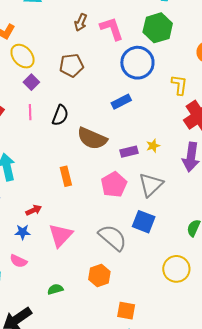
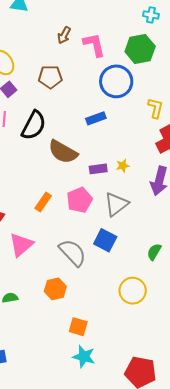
black semicircle: (60, 115) -> (34, 125), size x1.4
orange rectangle: (66, 176) -> (43, 202), moved, turned 42

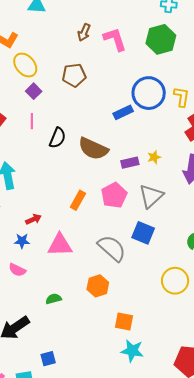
blue circle: (116, 81) -> (149, 93), moved
black semicircle: (34, 125) -> (57, 138), moved, size x0.7
pink triangle: (21, 245) -> (60, 245), turned 44

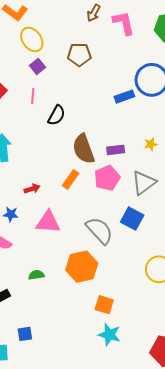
brown semicircle: (93, 149) -> (84, 149), moved, turned 40
purple rectangle: (130, 163) -> (116, 150), moved
red arrow: (33, 219) -> (32, 189), moved
orange hexagon: (98, 286) -> (82, 267), size x1.4

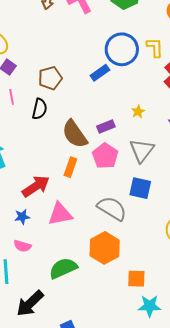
brown pentagon: (79, 55) -> (50, 78), moved
red arrow: (32, 189) -> (36, 186), size x1.8
green semicircle: (36, 275) -> (63, 268), size x1.8

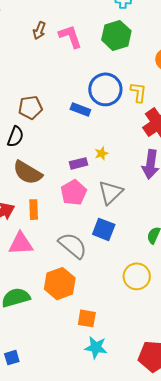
blue rectangle: (100, 73) -> (80, 109), turned 48
yellow star: (138, 112) -> (102, 153), moved
brown semicircle: (75, 134) -> (28, 173), moved, turned -32
orange rectangle: (70, 167) -> (34, 210), moved, turned -30

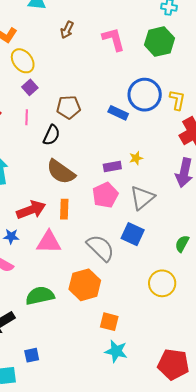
brown arrow: (39, 31) -> (67, 30), moved

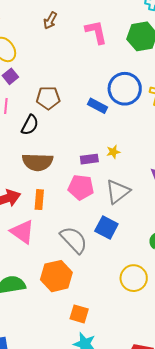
brown semicircle: (61, 172) -> (38, 162), turned -36
pink pentagon: (105, 195) -> (81, 187), turned 30
pink triangle: (49, 242) -> (22, 232), turned 32

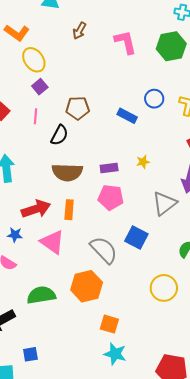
blue circle: (125, 89) -> (154, 99), size x0.6
purple rectangle: (89, 159) -> (109, 168), moved
gray triangle: (118, 192) -> (164, 203), moved

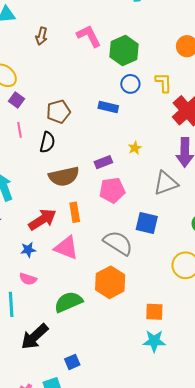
green hexagon: (171, 46) -> (124, 50), moved
gray triangle: (164, 203) -> (166, 183), turned 32
orange square: (109, 324) -> (154, 312), moved

